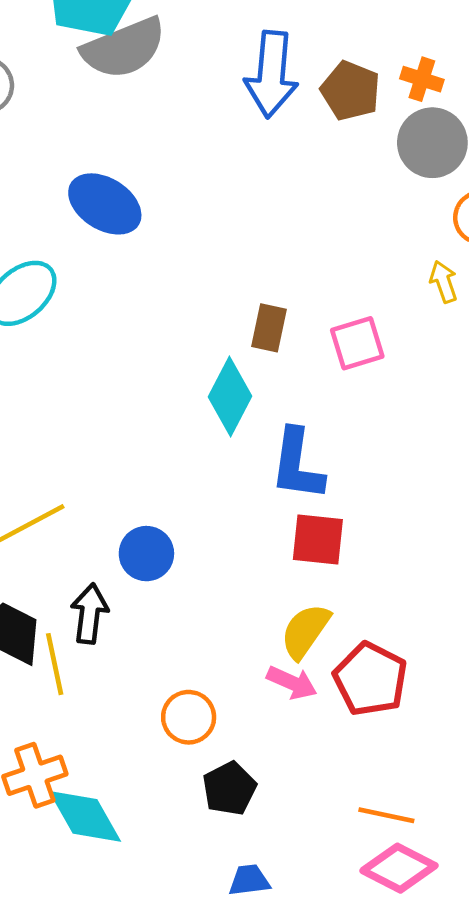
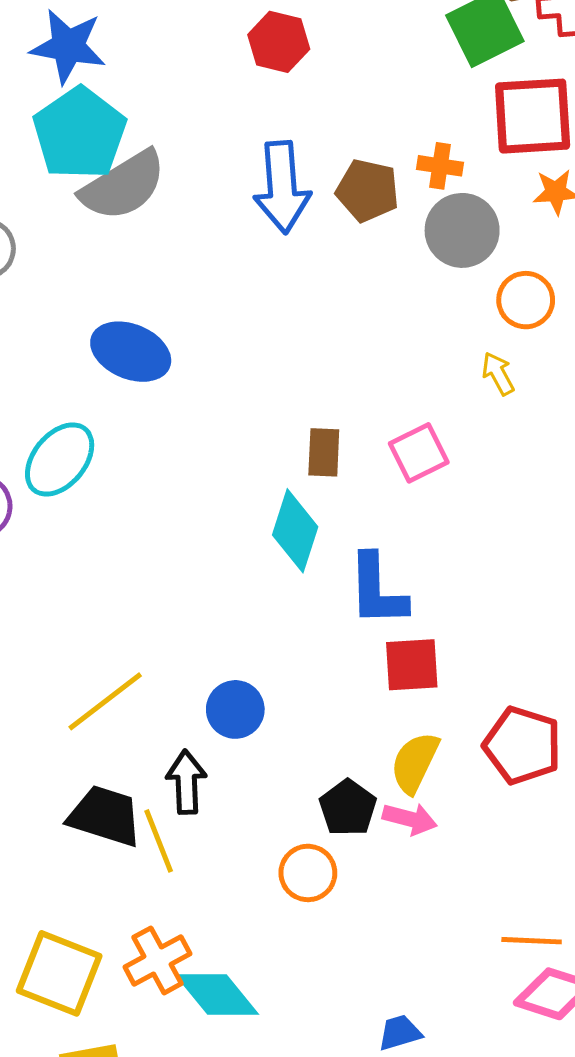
red pentagon: (370, 679) -> (522, 745), moved
black pentagon: (229, 789) -> (348, 808), moved

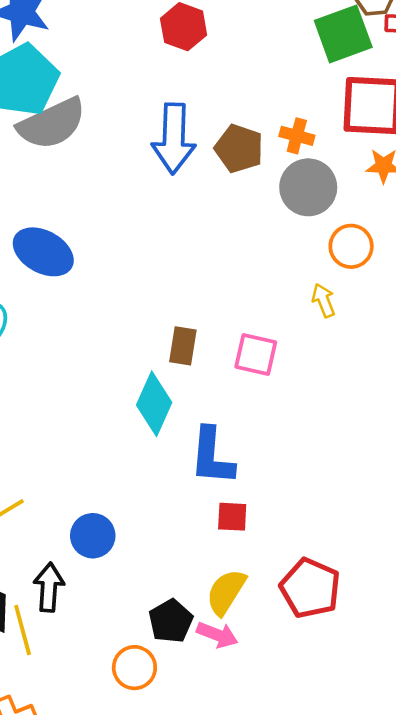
pink square: (419, 453) -> (256, 355), turned 33
red square: (412, 665) -> (232, 517), size x0.7

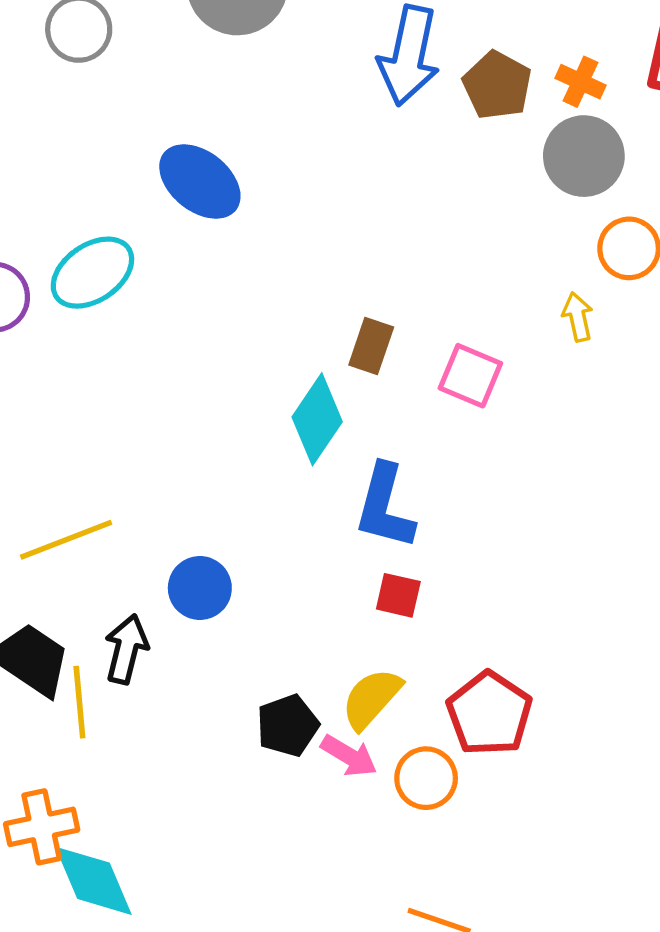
orange circle: (134, 668) -> (426, 778), moved

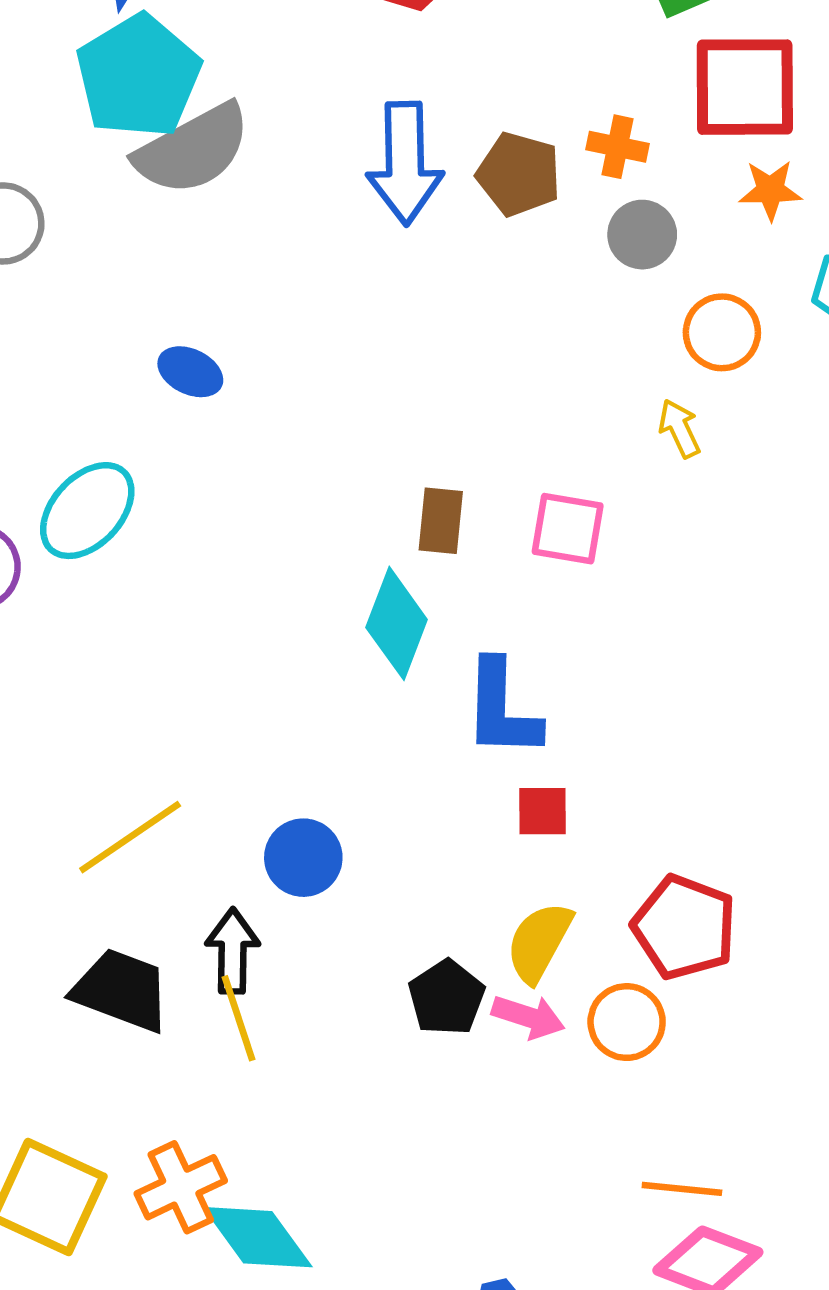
gray circle: (584, 156) -> (642, 235), size x0.7
blue ellipse: (200, 181) -> (190, 372), size x0.6
yellow line: (79, 702) -> (239, 1018), moved

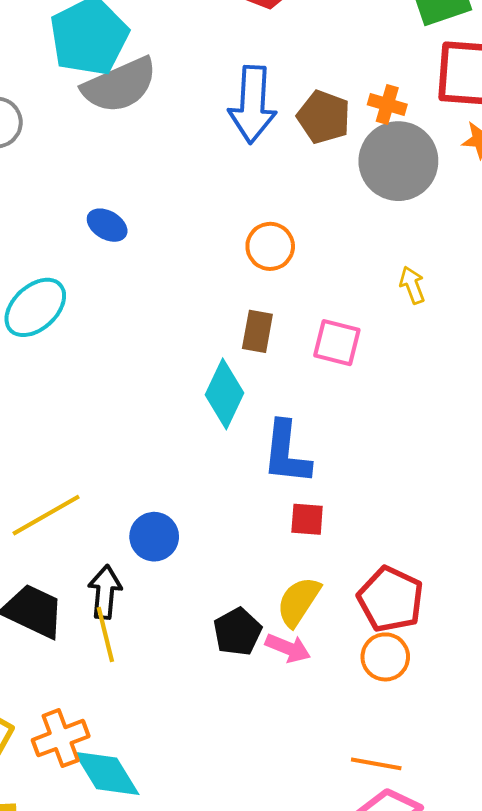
gray circle: (642, 235) -> (398, 161), size x1.8
orange circle: (722, 332) -> (270, 246), moved
orange circle: (627, 1022) -> (385, 657), moved

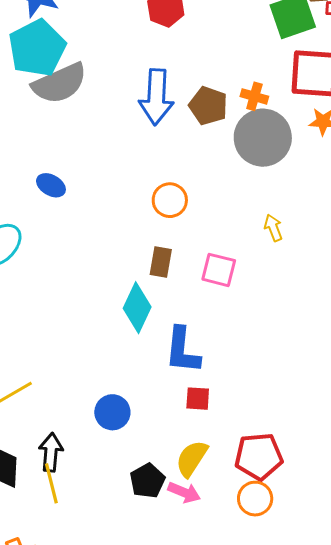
blue circle: (154, 537) -> (112, 412), moved
red pentagon: (391, 599) -> (259, 457), turned -30

